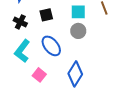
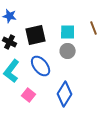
black square: (46, 15) -> (36, 35), size x1.5

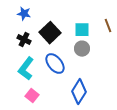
black square: (36, 35) -> (50, 33), turned -30
pink square: (29, 95) -> (32, 96), moved

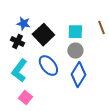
blue star: (24, 14) -> (23, 24), moved
blue diamond: (79, 92) -> (78, 75), moved

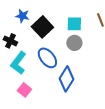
black cross: (17, 42) -> (10, 41), moved
blue diamond: (78, 75) -> (66, 79), moved

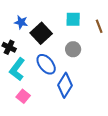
cyan square: (74, 24) -> (73, 19), moved

